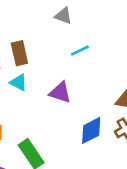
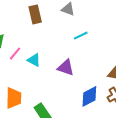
brown rectangle: (19, 53) -> (35, 14), moved

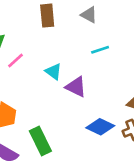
cyan triangle: (34, 60) -> (53, 72), moved
blue diamond: (89, 96) -> (100, 127), turned 45

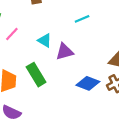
purple triangle: (76, 87) -> (65, 52), turned -36
green rectangle: (40, 141) -> (36, 75), moved

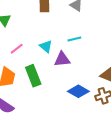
cyan line: (82, 19) -> (74, 39), moved
pink line: (12, 34) -> (17, 49), moved

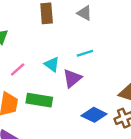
purple triangle: (62, 59) -> (72, 78), turned -30
green rectangle: (33, 76) -> (39, 100), turned -55

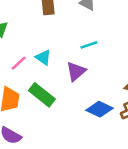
cyan triangle: (52, 64) -> (43, 57), moved
green rectangle: (39, 100) -> (42, 95), turned 30

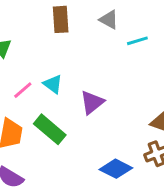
cyan line: (89, 45) -> (137, 41), moved
blue diamond: (99, 109) -> (116, 169), moved

